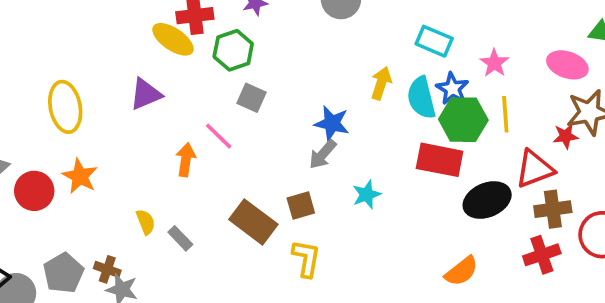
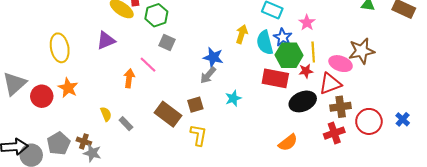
pink ellipse: (567, 65) -> (341, 64), moved
red star: (566, 136) -> (306, 71), moved

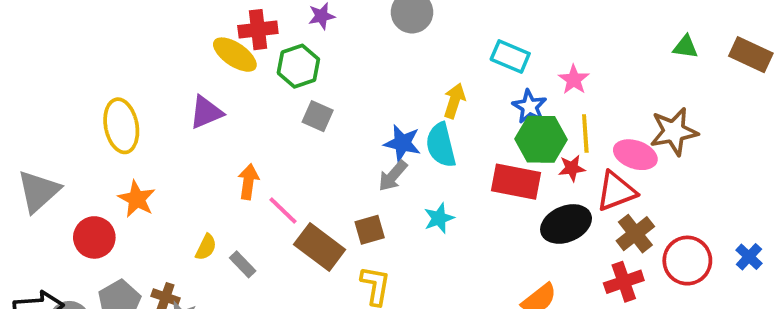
cyan semicircle: (265, 43) -> (441, 145), moved
pink line: (148, 65) -> (283, 211), moved
red circle: (42, 96) -> (94, 237), moved
brown cross: (341, 107) -> (635, 234), turned -30
yellow semicircle: (106, 114) -> (206, 247), turned 48

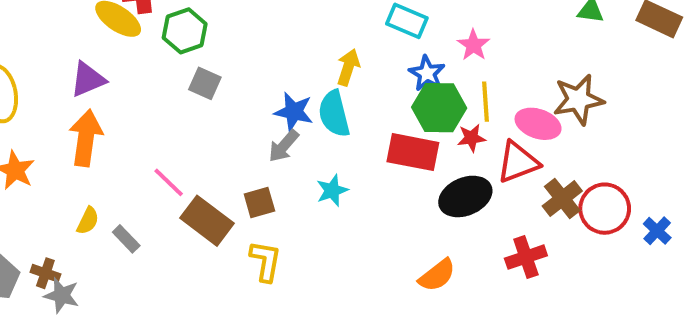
orange arrow: (248, 182) -> (86, 138), moved, size x1.5
brown cross: (635, 234) -> (562, 198), moved
red circle: (687, 261) -> (605, 209), moved

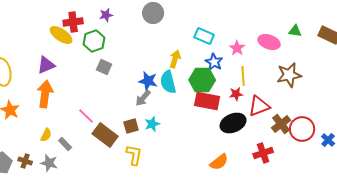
green hexagon: (439, 108) -> (202, 80), moved
pink ellipse: (538, 124) -> (269, 42), moved
cyan star: (332, 190) -> (152, 124), moved
gray star: (62, 295) -> (49, 163), moved

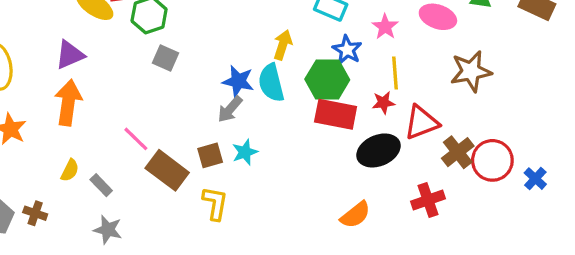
gray star: (49, 163) -> (108, 230), moved

